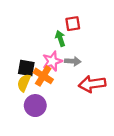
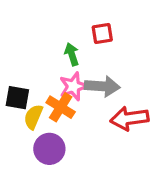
green arrow: (60, 38) -> (72, 54), moved
gray arrow: (73, 61) -> (102, 86), size x1.5
black square: (26, 68) -> (17, 98), moved

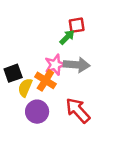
green arrow: (72, 54) -> (67, 37), moved, turned 63
black square: (17, 98) -> (13, 73), turned -30
red arrow: (129, 118) -> (78, 110), moved, turned 56

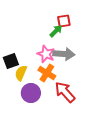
pink star: (55, 65) -> (46, 54), turned -30
orange cross: (45, 80) -> (47, 73), moved

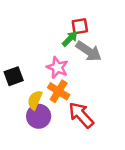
gray arrow: (64, 54) -> (89, 51), moved, turned 30
yellow semicircle: (21, 73) -> (35, 100), moved

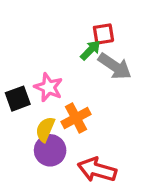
pink star: (57, 67) -> (48, 87), moved
orange cross: (59, 91) -> (76, 118), turned 30
red arrow: (81, 115) -> (97, 170), moved, turned -32

